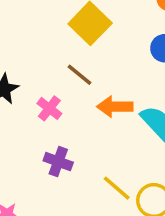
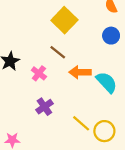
purple cross: (58, 162) -> (44, 107), turned 35

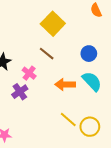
blue circle: (111, 36) -> (89, 54), moved
orange arrow: (80, 72) -> (65, 84), moved
purple cross: (44, 107) -> (20, 92), moved

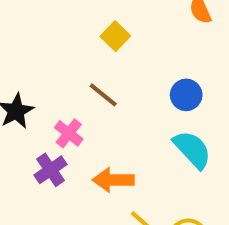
yellow square: (53, 24) -> (115, 36), size x0.6
orange arrow: (65, 84) -> (113, 180), moved

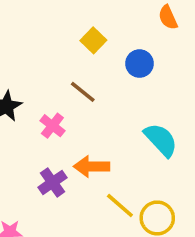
blue circle: (186, 95) -> (139, 64), moved
purple cross: (51, 170) -> (52, 182), moved

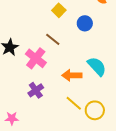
pink cross: (52, 126) -> (36, 58), size x1.5
orange arrow: (92, 166) -> (72, 75), moved

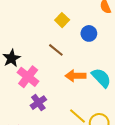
pink cross: (36, 58) -> (28, 77), moved
orange arrow: (72, 75) -> (75, 76), moved

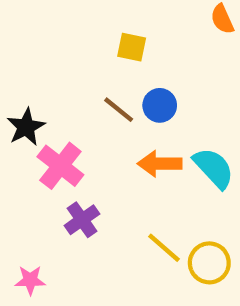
yellow square: (62, 20) -> (132, 47), turned -32
blue circle: (89, 33) -> (160, 105), moved

